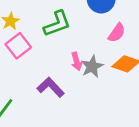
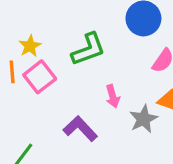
gray star: (92, 67) -> (143, 119), moved

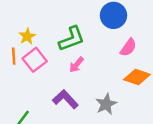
pink arrow: (113, 96) -> (77, 65), moved, turned 56
gray star: (143, 119) -> (106, 104), moved

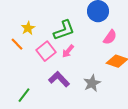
orange line: (14, 56) -> (17, 44), turned -40
pink square: (35, 60) -> (46, 51), moved

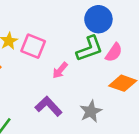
green L-shape: (64, 30) -> (89, 49), moved
pink square: (46, 51) -> (33, 46), moved, turned -30

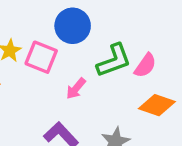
blue circle: (98, 19) -> (73, 26), moved

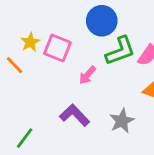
blue circle: (73, 26) -> (102, 21), moved

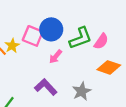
blue circle: (102, 21) -> (51, 29), moved
yellow star: (30, 42) -> (12, 46), moved

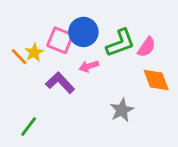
pink arrow: (56, 57) -> (89, 66), turned 32
orange diamond: (109, 67) -> (156, 80), turned 50
purple L-shape: (46, 87) -> (60, 83), moved

